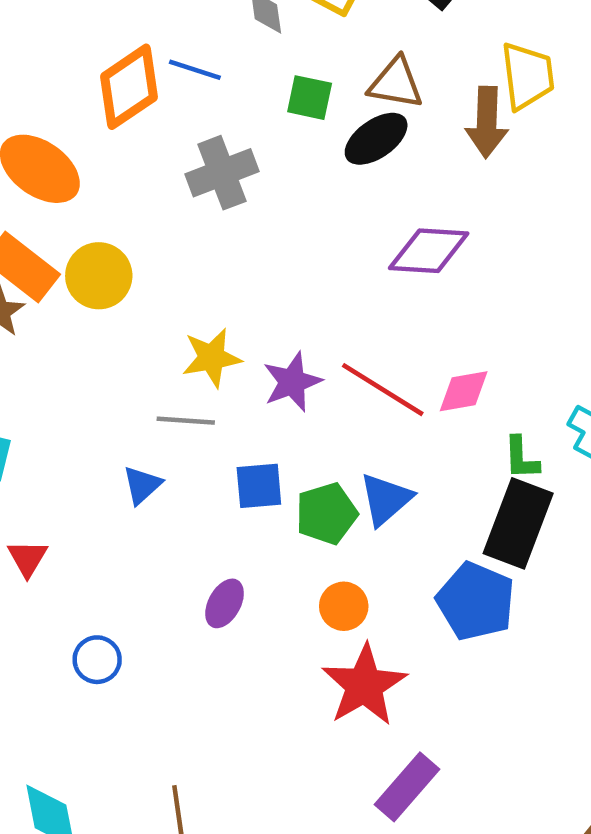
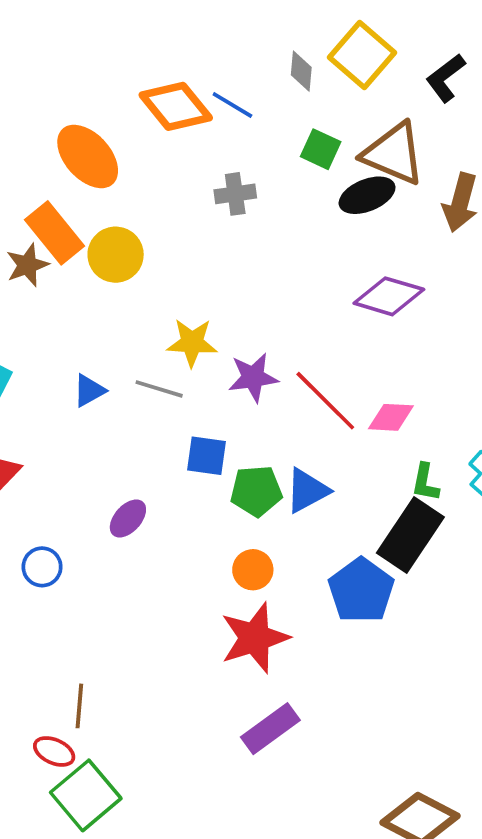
brown triangle: (396, 83) -> (394, 154), size x1.4
orange diamond: (129, 87) -> (176, 106), turned 72
gray cross: (222, 173) -> (235, 194), size x0.7
blue triangle: (142, 485) -> (89, 391), moved
purple ellipse: (225, 603) -> (128, 518), moved

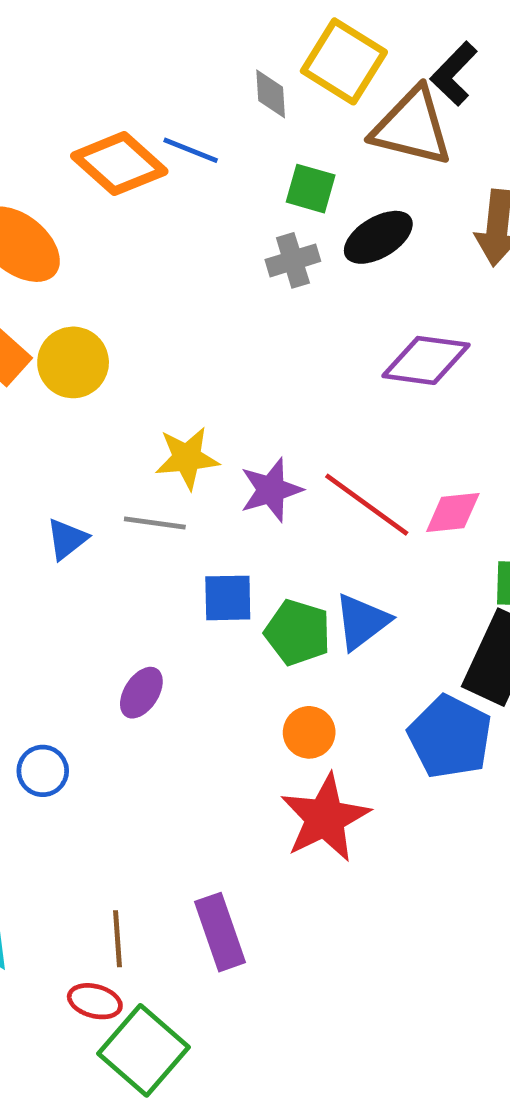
brown triangle: (394, 154) -> (412, 127), moved
gray cross: (235, 194) -> (293, 260), moved
green pentagon: (256, 491) -> (298, 632), turned 30
purple rectangle: (270, 729) -> (220, 932), moved, turned -64

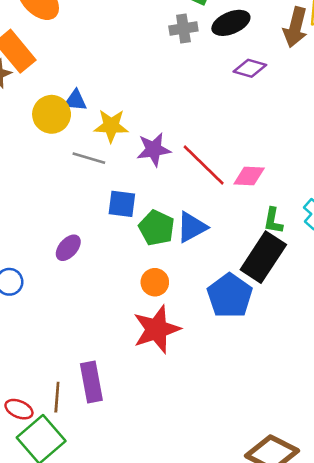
purple diamond: (426, 360) -> (250, 68), moved, size x0.7
yellow circle: (73, 362) -> (52, 114), moved
blue triangle: (67, 539) -> (75, 100), moved, turned 35
brown line: (118, 939) -> (57, 397), moved

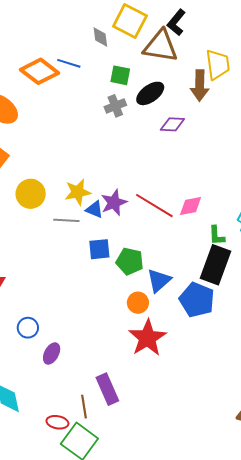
blue triangle: (75, 100) -> (94, 210), moved, turned 30
blue triangle: (192, 227) -> (159, 280), moved
purple ellipse: (68, 248) -> (52, 353), moved

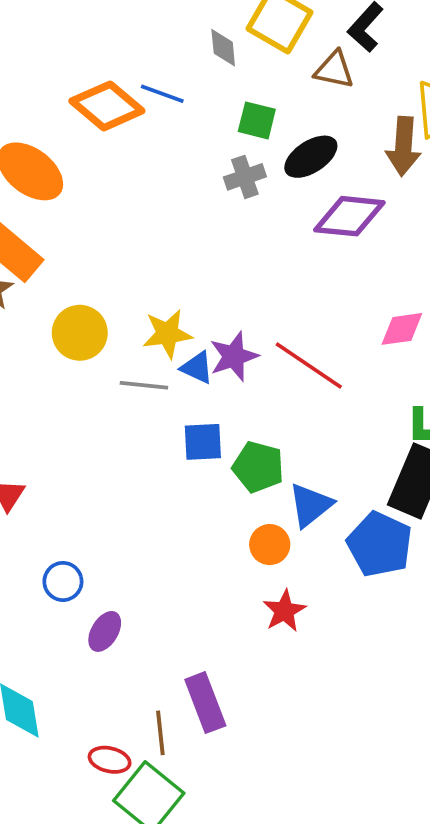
brown triangle: (161, 46) -> (334, 70), size x0.6
purple diamond: (172, 124) -> (349, 216), size x1.5
pink diamond: (191, 206) -> (402, 329), moved
red star: (147, 338) -> (284, 611), size x0.6

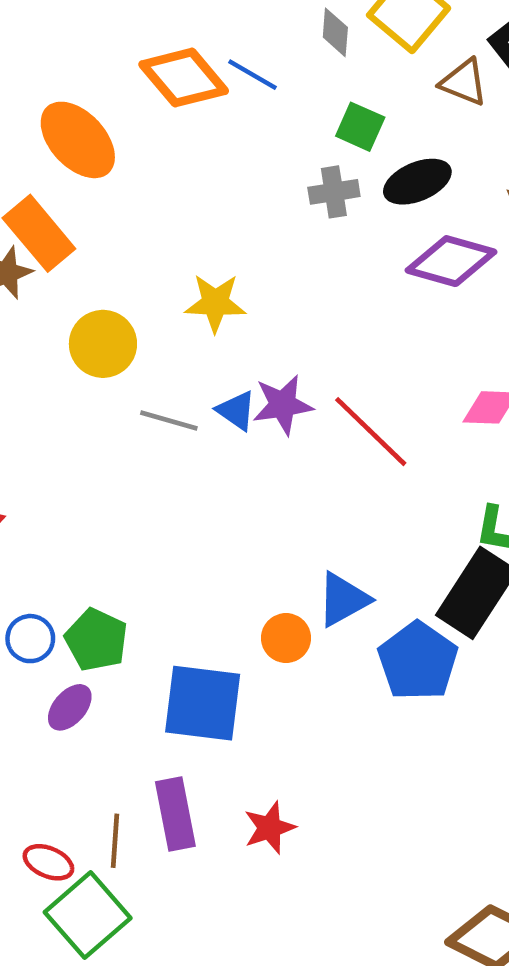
yellow star: (167, 334) -> (215, 303), moved
blue square: (203, 442) -> (203, 703), moved, size x1.6
green pentagon: (258, 467) -> (96, 640), moved
red star: (284, 611) -> (270, 828), moved

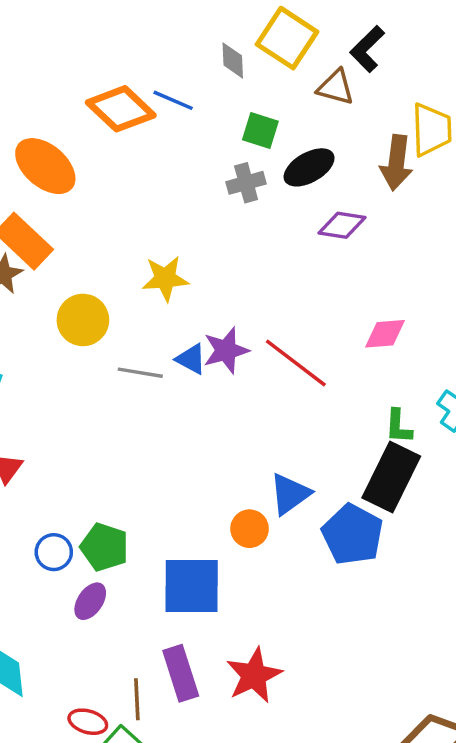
purple diamond: (451, 261) -> (342, 225), size x0.7
red star: (270, 828) -> (254, 675), size x1.4

